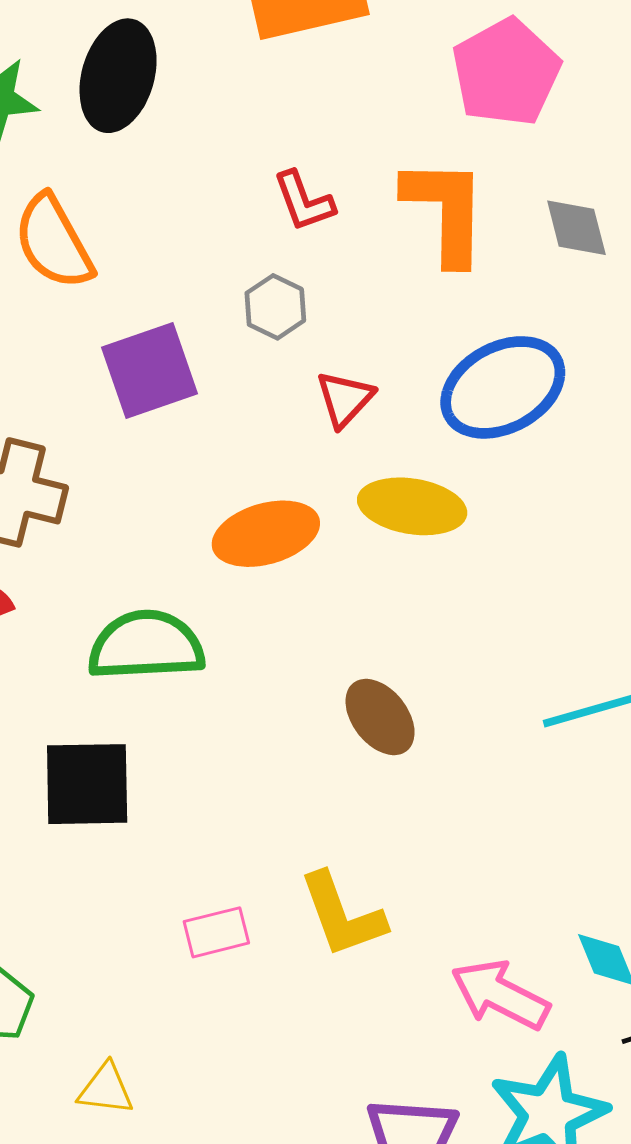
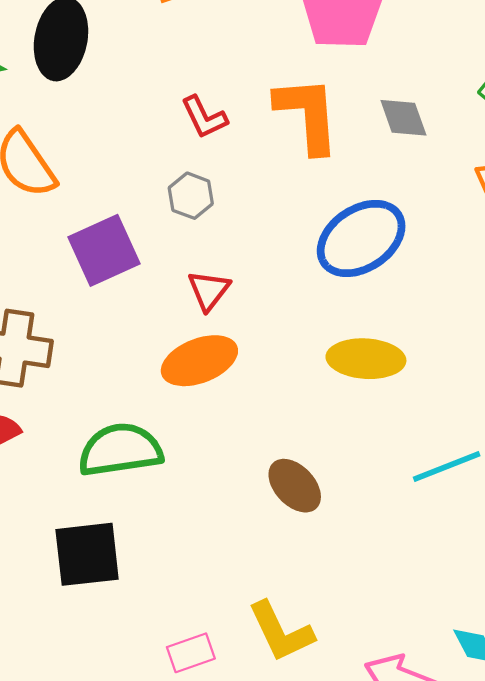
red triangle: (345, 399) -> (209, 290), moved
yellow ellipse: (412, 506) -> (366, 359), moved

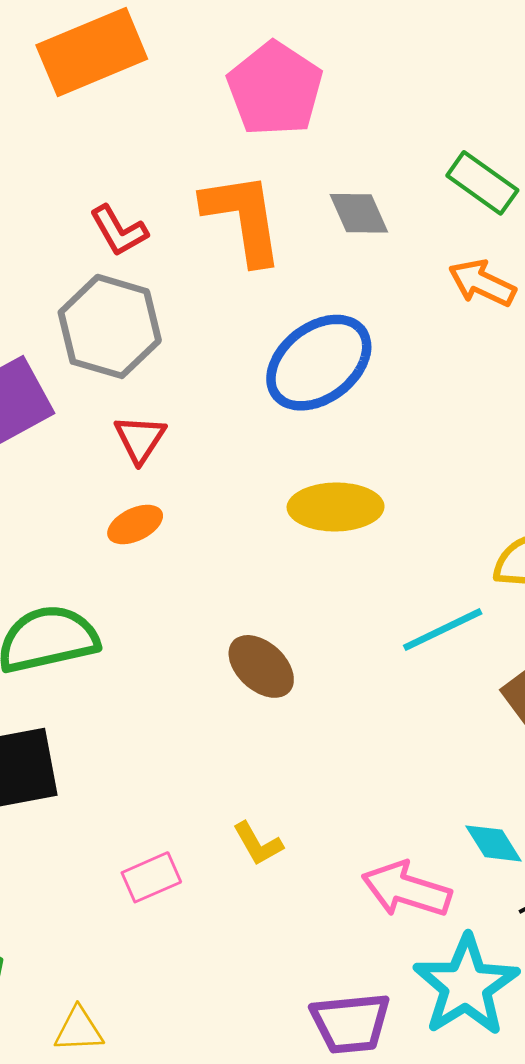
gray hexagon: (191, 196) -> (110, 326), size x1.8
orange ellipse: (199, 361) -> (135, 525), size x0.6
yellow L-shape: (281, 632) -> (258, 844), size x0.6

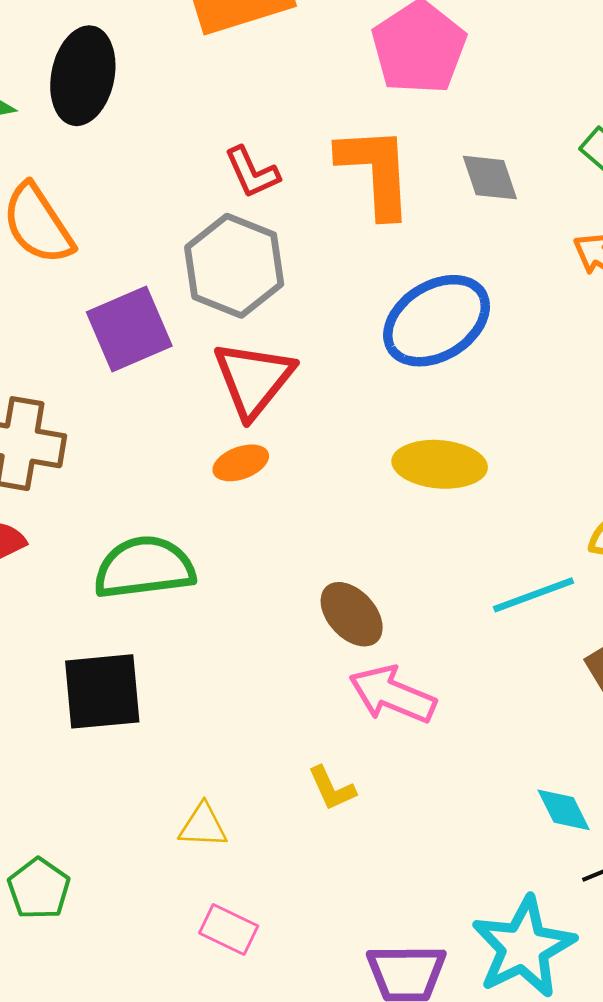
red triangle: (140, 439) -> (254, 379), size x1.6
pink rectangle: (151, 877) -> (229, 929), moved, turned 44
pink arrow: (406, 889) -> (392, 695), moved
yellow triangle: (79, 1030) -> (203, 826), moved

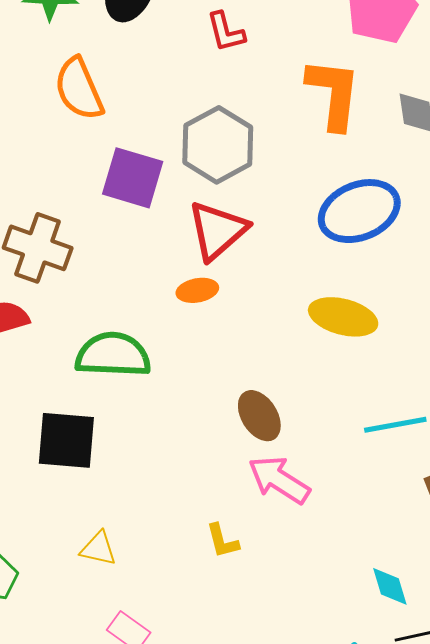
red L-shape: (252, 172) -> (226, 32), moved
purple square: (129, 329) -> (133, 178), turned 30
yellow triangle: (203, 826) -> (98, 549), moved

